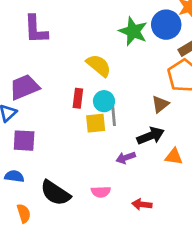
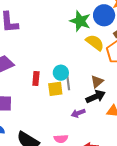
yellow semicircle: (99, 65) -> (95, 43), moved
red rectangle: (78, 98) -> (36, 78), moved
brown triangle: (160, 104) -> (97, 82), moved

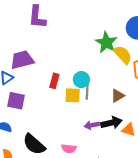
green star: (80, 21) -> (106, 42), moved
black arrow: (96, 97) -> (111, 123), moved

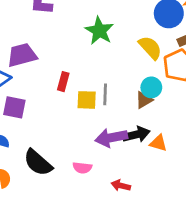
green star: (106, 42) -> (99, 31), moved
cyan circle: (81, 80) -> (151, 87), moved
purple arrow: (92, 125) -> (111, 138), size x1.6

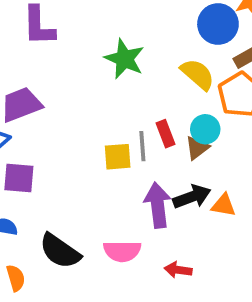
red rectangle: (63, 82) -> (165, 134), moved, turned -30
purple arrow: (111, 138) -> (158, 205), turned 100
pink semicircle: (82, 168) -> (122, 251), size x1.4

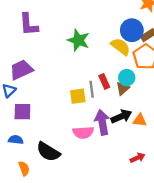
blue circle: (218, 24) -> (132, 30), moved
pink semicircle: (122, 251) -> (83, 132), moved
red arrow: (178, 270) -> (138, 158), moved, turned 152

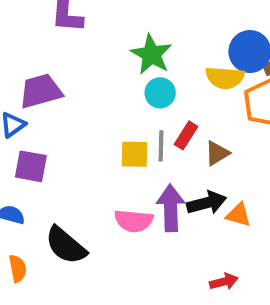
yellow semicircle: (120, 47) -> (225, 78), turned 138
cyan circle: (127, 78) -> (160, 93), moved
red rectangle: (104, 81) -> (186, 135), turned 48

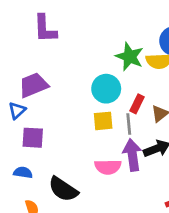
green star: (151, 54) -> (130, 57), moved
cyan circle: (160, 93) -> (106, 89), moved, size x1.4
gray line: (161, 146) -> (129, 124), moved

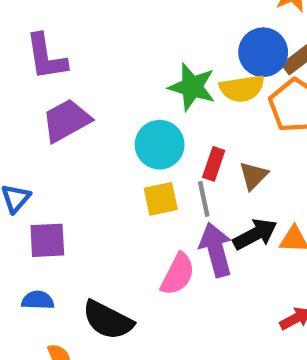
purple trapezoid: (33, 85) -> (66, 120), moved
pink semicircle: (108, 167) -> (178, 274), turned -55

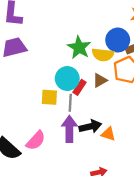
cyan circle: (160, 145) -> (67, 79), moved
brown triangle: (253, 176) -> (100, 80), moved
pink semicircle: (178, 274) -> (36, 140), moved

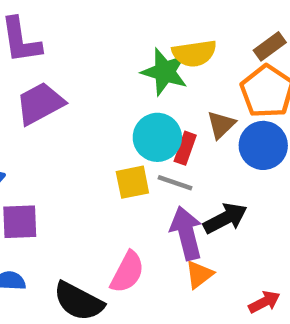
blue circle: (118, 40) -> (263, 145), moved
yellow semicircle: (103, 55) -> (194, 53), moved
gray line: (70, 103) -> (175, 183), turned -60
orange triangle: (108, 134) -> (199, 274), moved, turned -40

